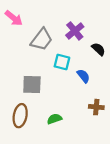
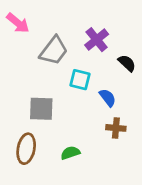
brown cross: (96, 107) -> (116, 128), moved

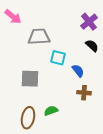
purple cross: (97, 40) -> (89, 22), moved
gray trapezoid: (54, 51) -> (39, 37), turned -130
brown ellipse: (26, 149) -> (28, 118), moved

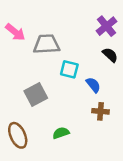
pink arrow: (13, 17) -> (15, 32), moved
gray square: (30, 79) -> (36, 95), turned -30
brown ellipse: (28, 118) -> (18, 135), moved, turned -35

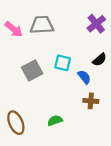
gray trapezoid: (46, 44) -> (42, 25), moved
black semicircle: (110, 55) -> (99, 60), moved, turned 96
gray square: (36, 95) -> (32, 70), moved

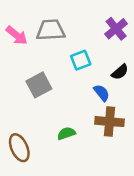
cyan square: (63, 63) -> (81, 60), moved, turned -35
brown cross: (91, 101) -> (109, 122), size x1.5
green semicircle: (55, 120) -> (66, 133), moved

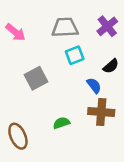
gray trapezoid: (51, 30) -> (65, 28), moved

